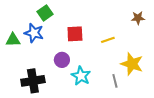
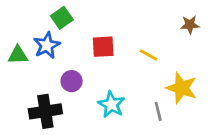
blue star: (34, 33) -> (47, 45), turned 30
yellow line: (108, 40) -> (149, 55), turned 48
purple circle: (62, 60) -> (72, 81), moved

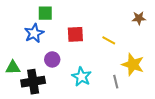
green square: (62, 18) -> (45, 13), turned 35
green triangle: (18, 55) -> (13, 68), moved

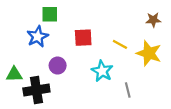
yellow star: (133, 65) -> (149, 53), moved
cyan star: (81, 77) -> (102, 71), moved

